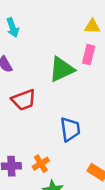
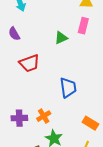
green triangle: (62, 69) -> (61, 38), size x0.6

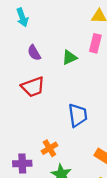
purple semicircle: (14, 34) -> (34, 53), moved
purple cross: (19, 118) -> (22, 164), moved

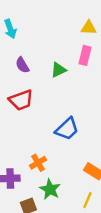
blue trapezoid: (78, 115) -> (67, 129), turned 55

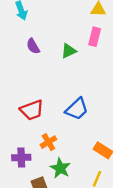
red trapezoid: (21, 100) -> (32, 110), moved

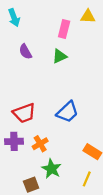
pink rectangle: (95, 37) -> (64, 29), moved
purple cross: (21, 157) -> (14, 141), moved

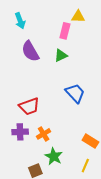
yellow triangle: (88, 16) -> (78, 17), moved
purple semicircle: (25, 52) -> (30, 51), size x1.5
blue trapezoid: (67, 112) -> (75, 93), moved, turned -90

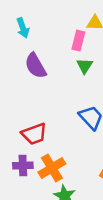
green triangle: (61, 55) -> (85, 66), moved, turned -32
orange cross: (44, 134) -> (52, 168), size x1.5

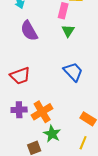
red trapezoid: (34, 134) -> (20, 76), moved

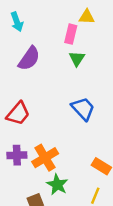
purple semicircle: (29, 31) -> (29, 59), turned -115
red trapezoid: (20, 76) -> (18, 114), turned -30

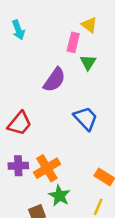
yellow triangle: (87, 17) -> (89, 25), turned 35
purple semicircle: (29, 59) -> (54, 80), moved
green triangle: (77, 59) -> (88, 62), moved

